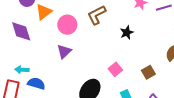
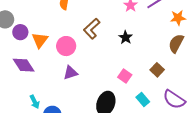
purple triangle: (64, 51) -> (70, 73), turned 42
cyan arrow: (22, 70) -> (35, 102), turned -104

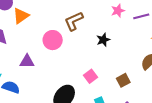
pink circle: (66, 46) -> (53, 40), moved
purple triangle: (70, 73) -> (27, 61), moved

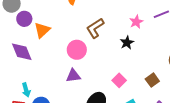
pink star: (118, 11) -> (136, 22), moved
purple triangle: (27, 61) -> (73, 76), moved

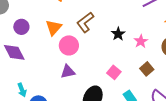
purple circle: (24, 19) -> (21, 27), moved
pink star: (136, 22) -> (141, 41), moved
orange triangle: (42, 30) -> (54, 28), moved

